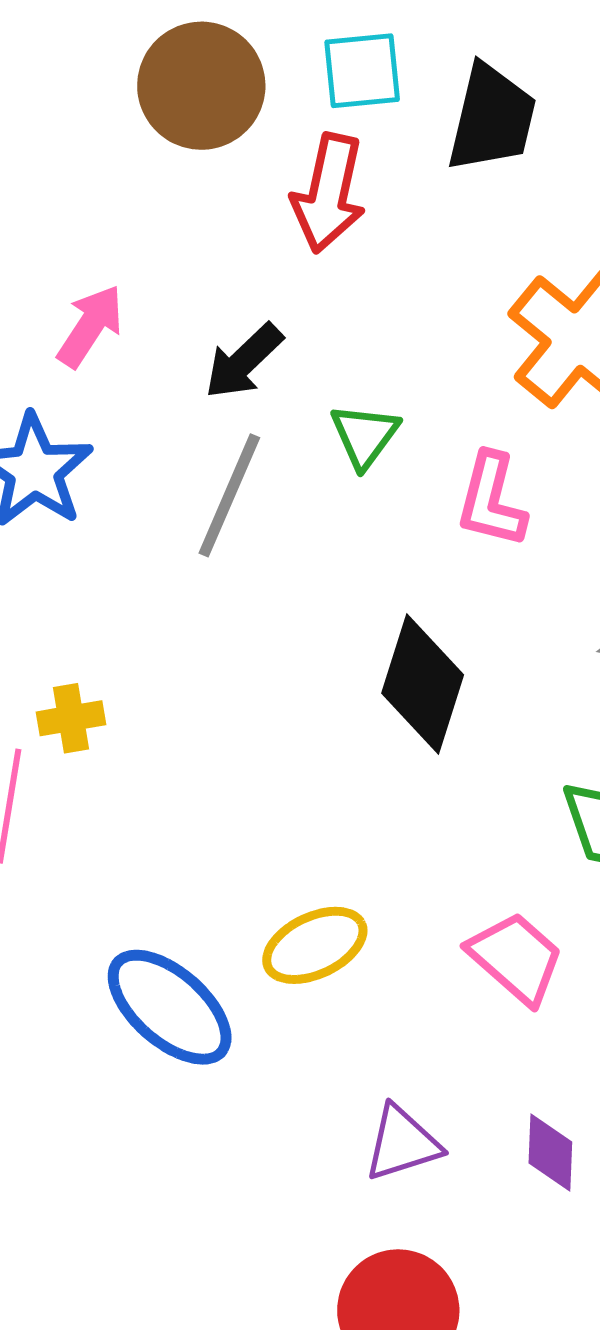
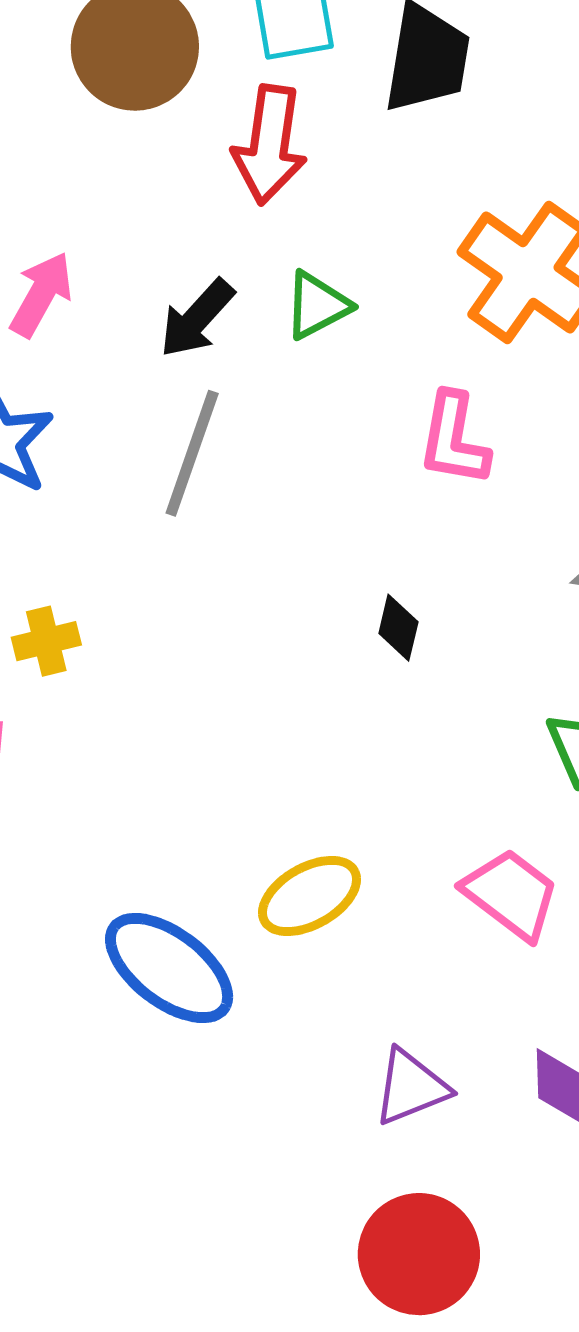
green triangle: (365, 436) -> (317, 305), moved, turned 30
black diamond: (423, 684) -> (398, 628), size x0.5
yellow cross: (71, 718) -> (46, 641), moved

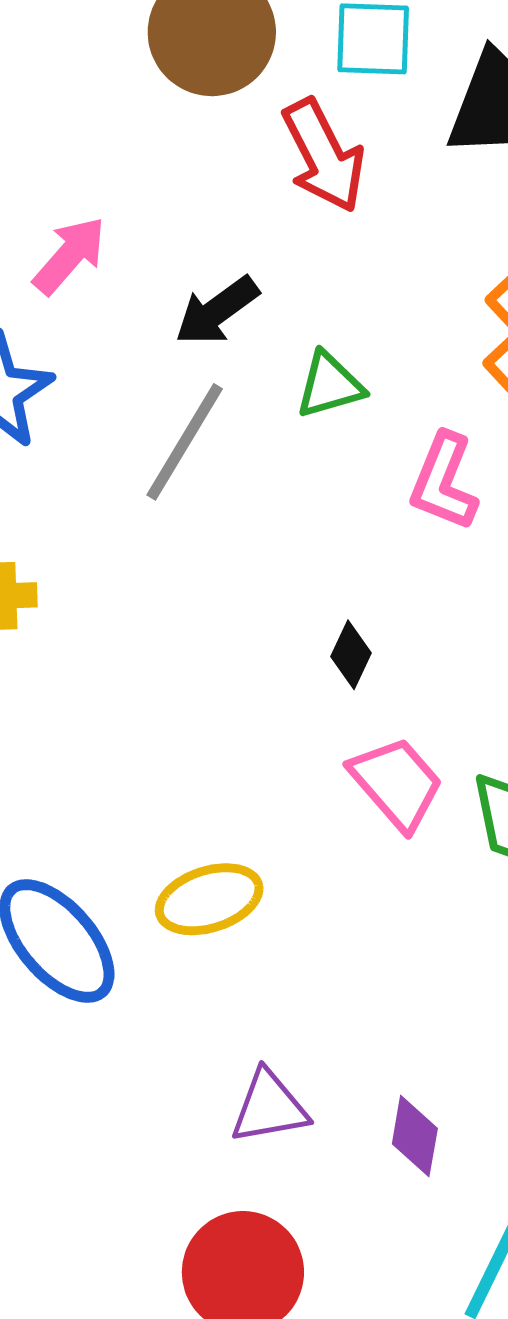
red arrow: (270, 145) -> (324, 156), turned -47
green triangle: (317, 305) -> (330, 385), moved
pink trapezoid: (511, 894) -> (397, 783), moved

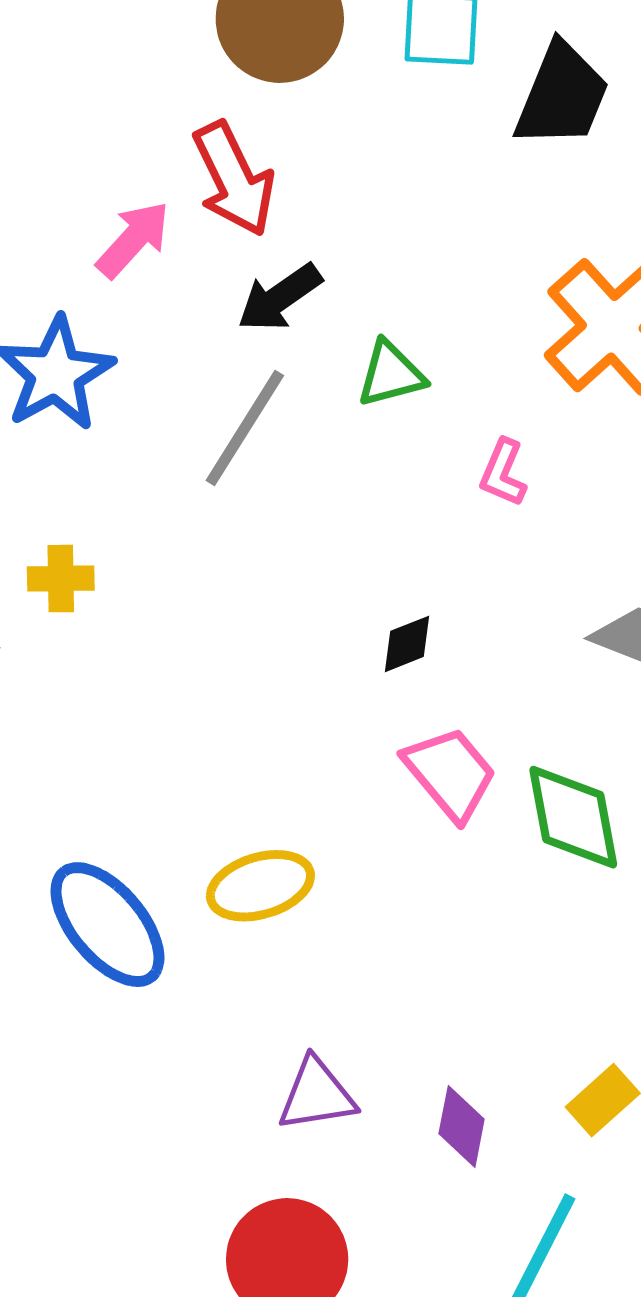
red arrow: (324, 156) -> (234, 179), moved
pink L-shape: (444, 482) -> (503, 473), size x0.7
black diamond: (351, 655) -> (407, 644), turned 42

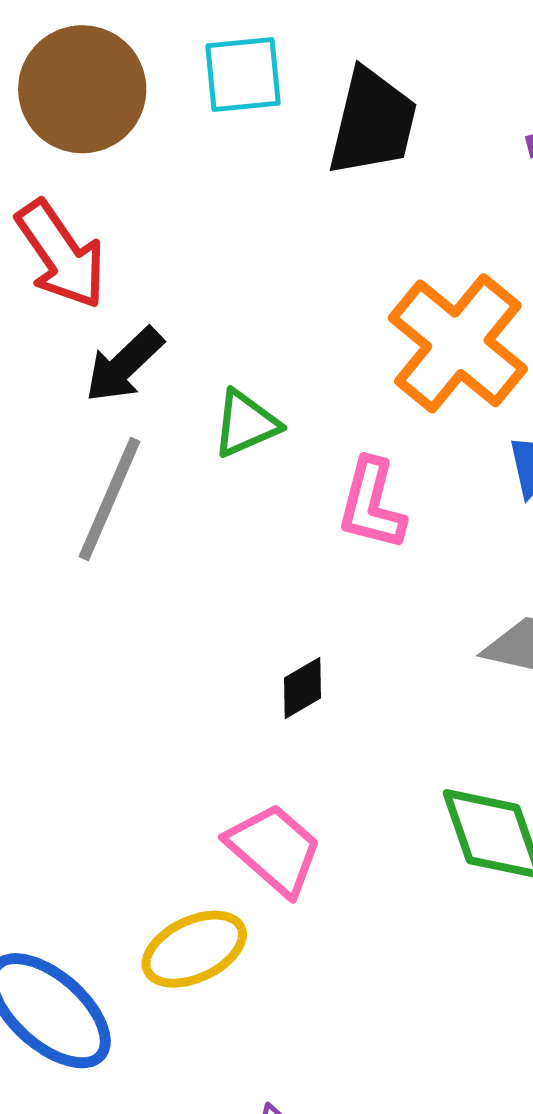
pink L-shape: (503, 473) -> (372, 504), size x1.4
pink trapezoid: (450, 773) -> (274, 849), moved

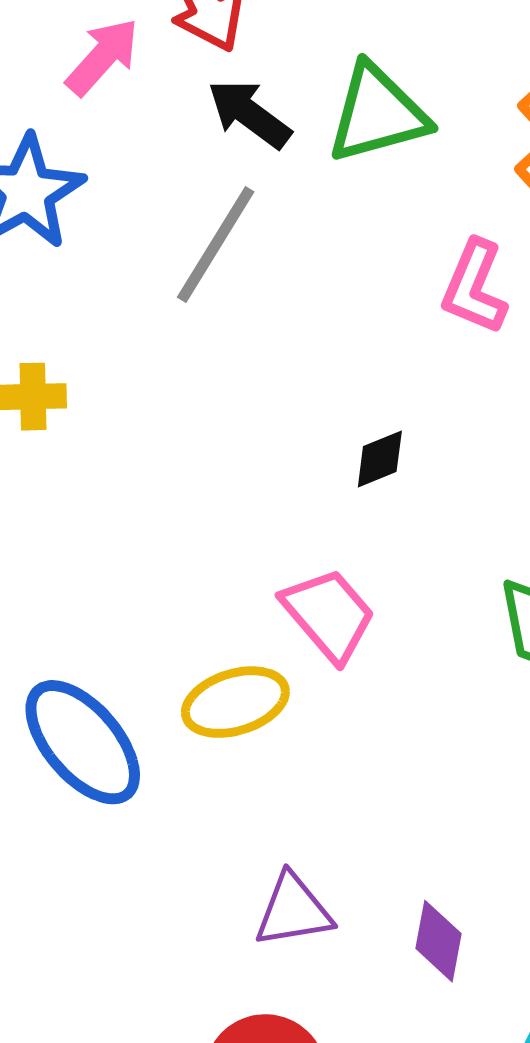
black arrow: (124, 365) -> (249, 114), turned 72
green triangle: (246, 424) -> (377, 114), moved, size x1.5

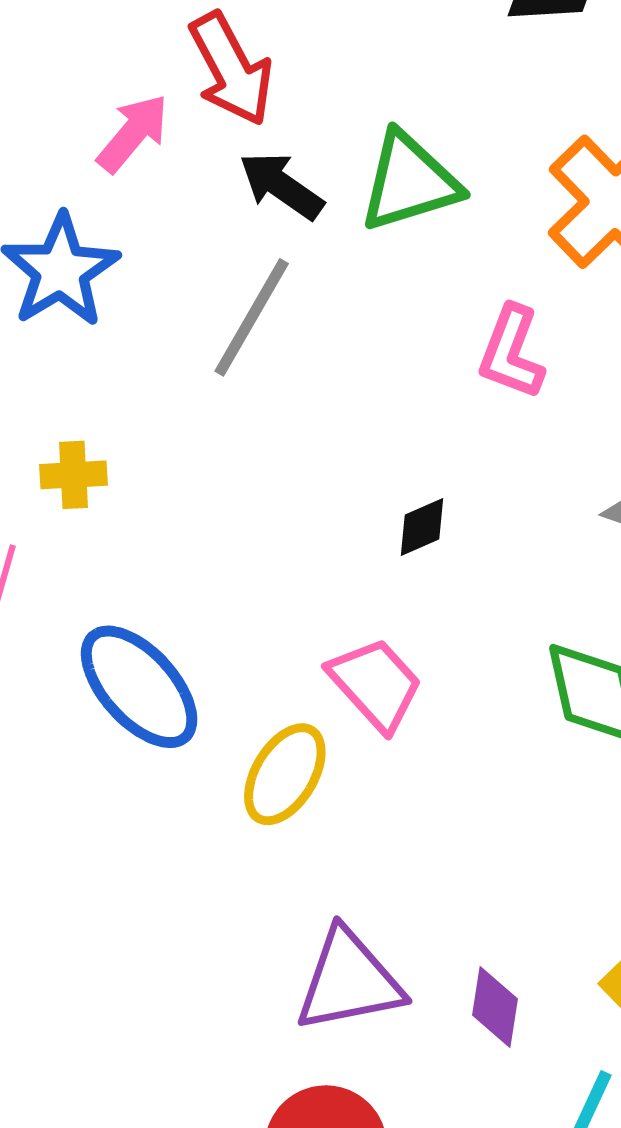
yellow ellipse: (235, 702) -> (285, 774), turned -40
blue ellipse: (83, 742) -> (139, 687), moved
purple triangle: (293, 911) -> (349, 981), size x1.4

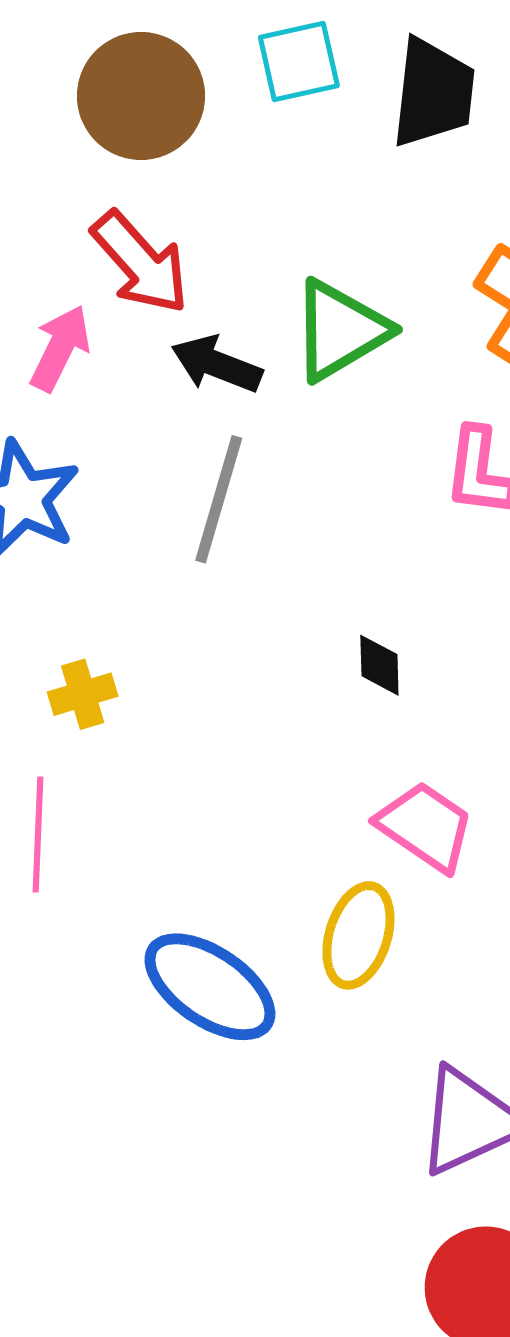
black diamond: (422, 527) -> (379, 665), moved, turned -54
blue ellipse: (139, 687) -> (210, 987), moved

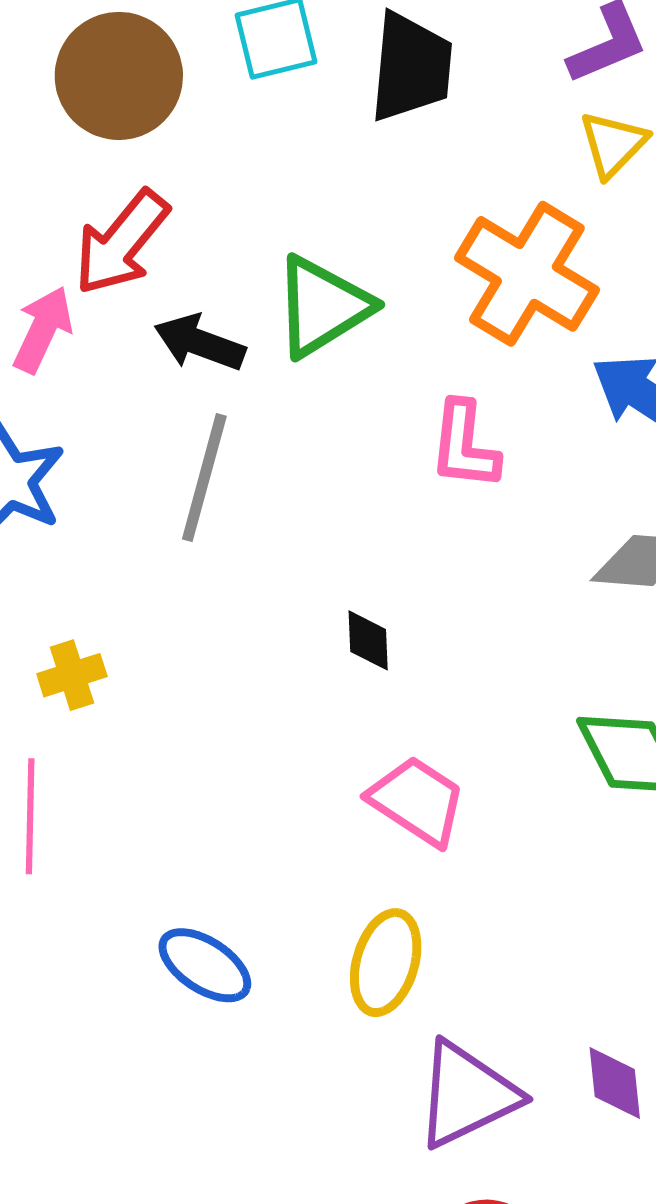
red arrow: (140, 263) -> (121, 243), turned 82
yellow ellipse: (358, 935) -> (386, 963), moved
blue ellipse: (210, 987) -> (205, 965), size x0.7

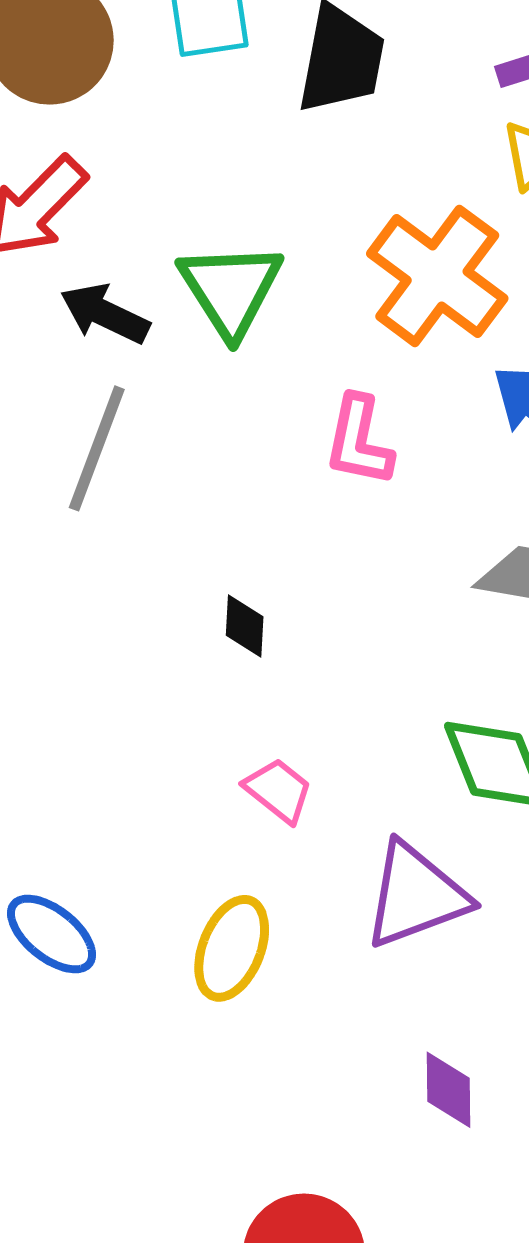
green triangle: (323, 306) -> (231, 289), turned -36
pink trapezoid: (417, 801) -> (278, 790), size x0.7
purple triangle: (467, 1095) -> (416, 895), moved

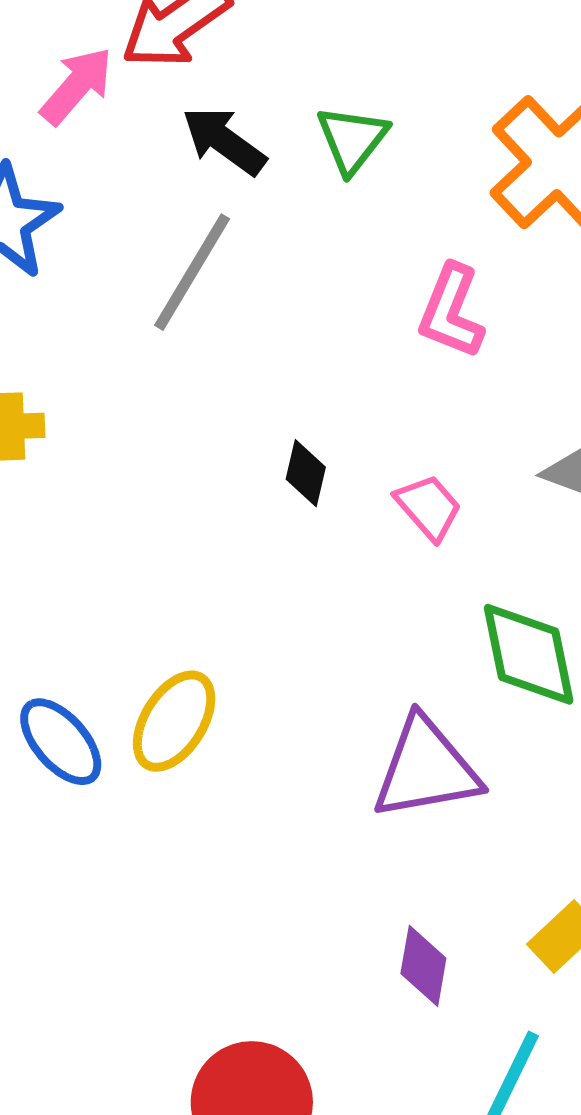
green triangle: (231, 289) -> (352, 139), size x0.7
pink trapezoid: (278, 790) -> (429, 507), moved
yellow ellipse: (232, 948) -> (174, 721), moved

